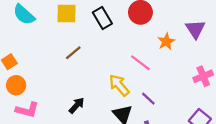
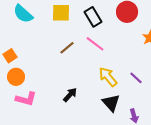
pink line: (140, 63) -> (95, 44), moved
purple line: (148, 99) -> (136, 78), moved

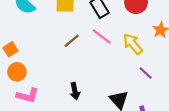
yellow arrow: (108, 77) -> (133, 44), moved
black arrow: (70, 95) -> (75, 91), turned 126

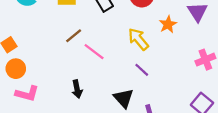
pink line: (102, 36) -> (94, 52), moved
purple line: (146, 73) -> (142, 70), moved

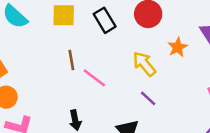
brown line: (74, 36) -> (71, 60), turned -60

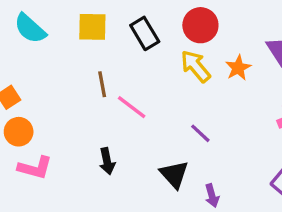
yellow arrow: (144, 64) -> (196, 66), moved

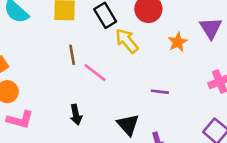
yellow arrow: (196, 66) -> (127, 41), moved
purple line: (200, 133) -> (160, 92), moved, turned -36

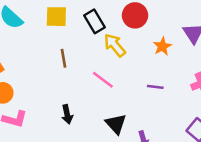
pink line: (95, 73) -> (103, 80), moved
purple line: (160, 92) -> (155, 87), moved

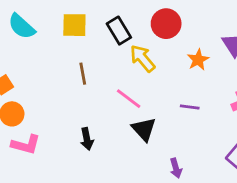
black triangle: (116, 124) -> (144, 129), moved

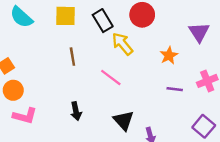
orange star: (198, 60) -> (169, 55), moved
purple line: (190, 107) -> (175, 89), moved
black triangle: (144, 129) -> (124, 120), moved

